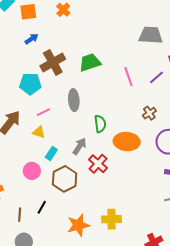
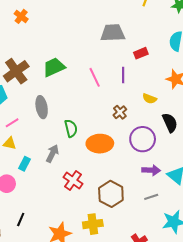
purple line: (156, 77) -> (123, 75), turned -42
red cross: (98, 164) -> (73, 181), moved
brown hexagon: (65, 179) -> (111, 194), moved

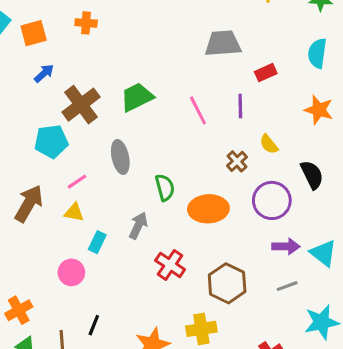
orange cross: (21, 16) -> (86, 23), turned -32
yellow semicircle: (150, 99) -> (269, 144), moved, turned 32

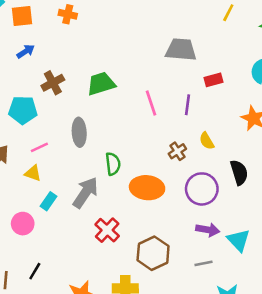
brown cross: (81, 105) -> (53, 83), size x0.7
gray arrow: (138, 225) -> (85, 193), size x1.4

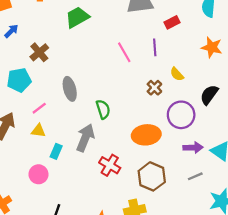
green trapezoid: (101, 84) -> (77, 17), moved
black semicircle: (239, 172) -> (209, 95), turned -115
orange ellipse: (147, 188) -> (146, 135), moved

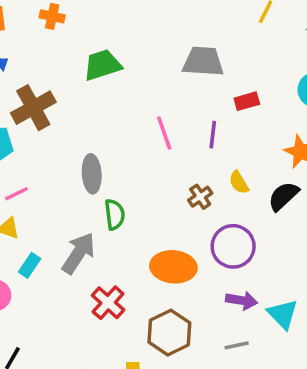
brown cross: (39, 52) -> (33, 108), size x1.4
gray ellipse: (70, 89) -> (92, 174), moved
black semicircle: (209, 95) -> (283, 196), moved

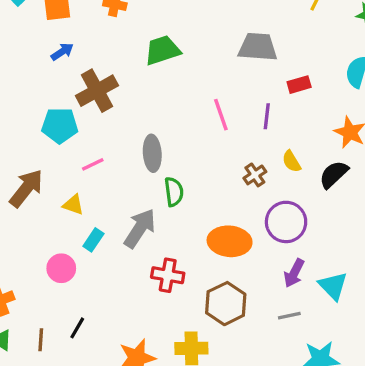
pink line: (16, 194) -> (93, 164), moved
purple arrow: (242, 300) -> (294, 273), turned 108
red cross: (108, 303) -> (168, 275), turned -32

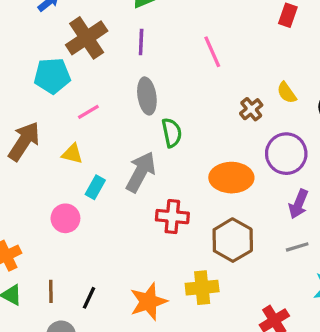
red rectangle: (299, 85) -> (288, 15), turned -50
purple line: (267, 116) -> (141, 42), moved
black line: (77, 328) -> (89, 298), moved

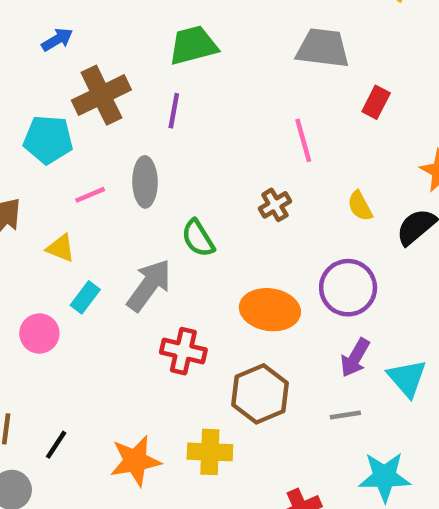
pink line: (212, 52) -> (303, 140), moved
gray ellipse: (147, 96) -> (145, 182), moved
brown cross: (251, 109) -> (275, 205), moved
green semicircle: (172, 133) -> (198, 238), turned 152

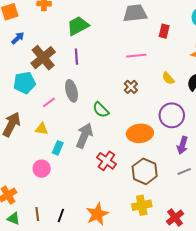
pink line: (303, 140) -> (136, 56), turned -66
red cross: (183, 351) -> (106, 161), turned 36
yellow cross: (210, 452) -> (142, 205), moved

